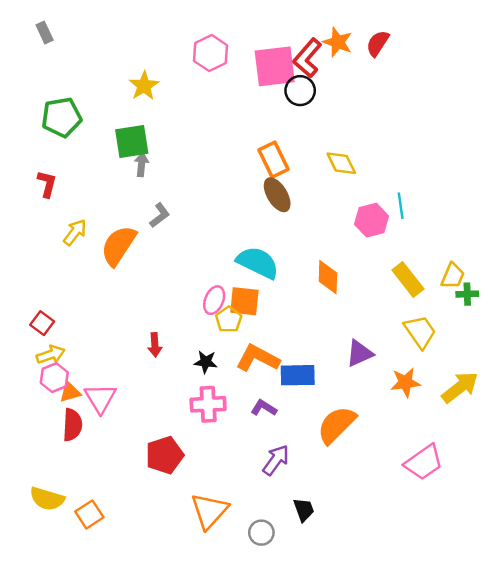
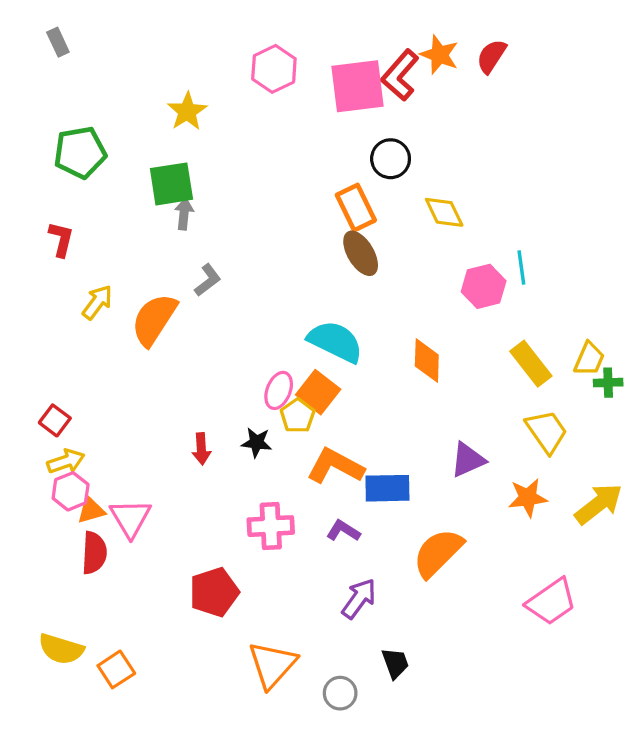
black circle: (300, 91) -> (391, 159), moved
orange square: (244, 301) -> (318, 392), turned 32
black star: (206, 362) -> (257, 442), moved

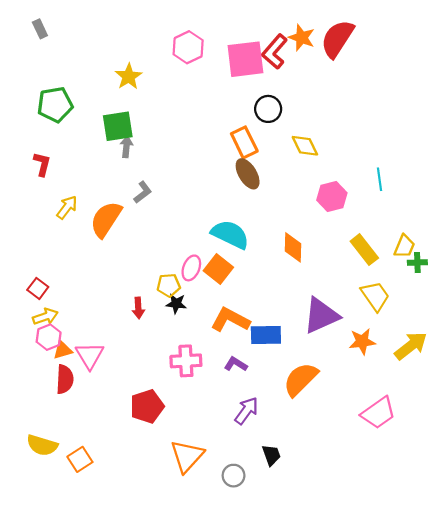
red semicircle: (491, 56) -> (337, 39), size x1.6
cyan line: (521, 267) -> (380, 179), moved
yellow pentagon: (298, 416) -> (169, 285), moved, turned 30
purple triangle: (468, 460) -> (321, 316), size x1.5

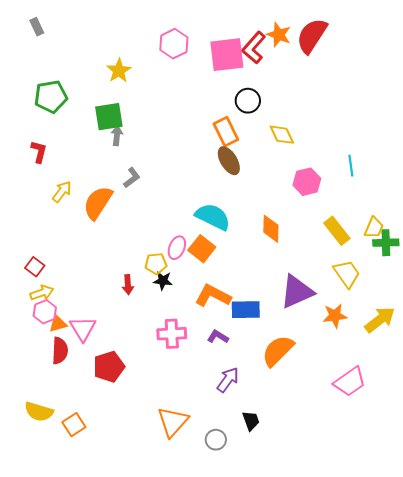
green cross: (417, 263) -> (386, 243), size x1.4
red pentagon: (147, 406) -> (109, 367), moved

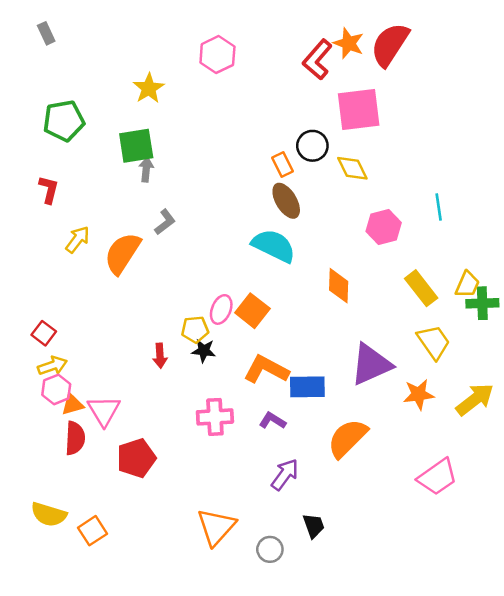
pink square: (227, 55) -> (359, 110), moved
black circle: (248, 101) -> (312, 146), moved
orange rectangle: (226, 132) -> (282, 165), size x0.7
cyan semicircle: (213, 217) -> (274, 246), moved

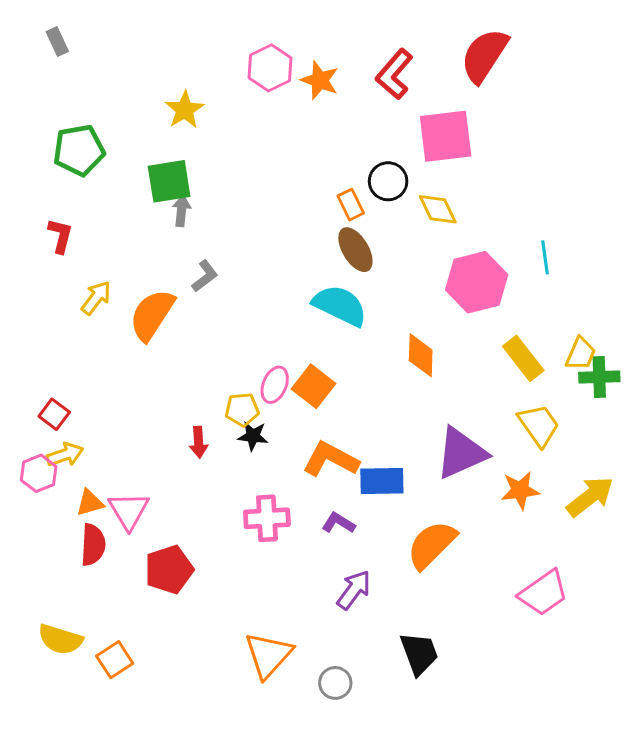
orange star: (349, 43) -> (320, 80), moved
pink hexagon: (384, 227) -> (477, 282), size x1.4
pink hexagon: (56, 389) -> (39, 473), moved
black trapezoid: (314, 526) -> (419, 653), moved, size x1.4

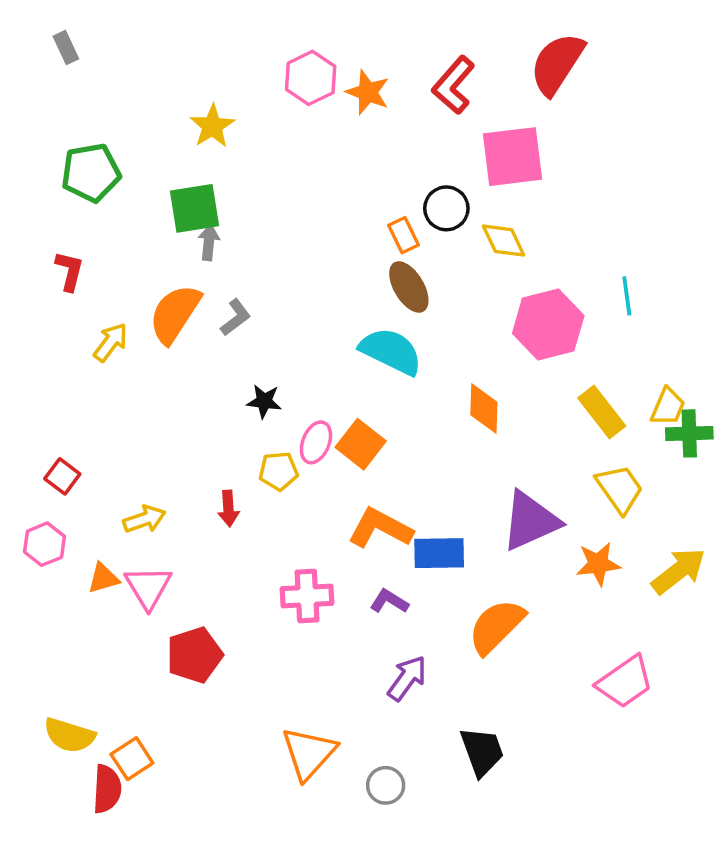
orange semicircle: (152, 315) -> (175, 314), moved
black star: (253, 436) -> (264, 401), moved
yellow arrow: (65, 455) -> (144, 519), moved
red semicircle: (93, 545) -> (107, 789), moved

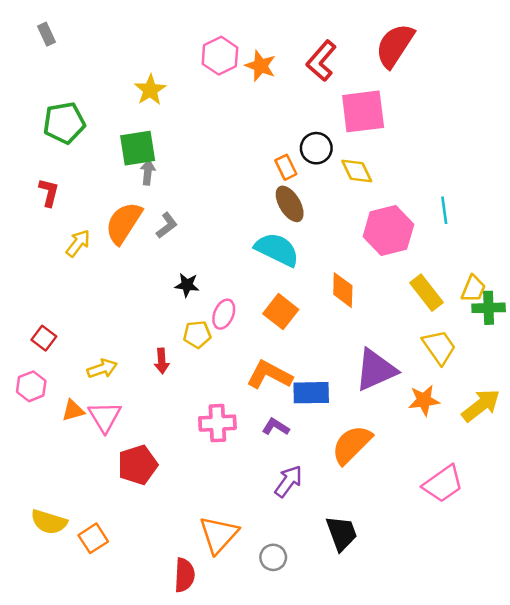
orange square: (361, 444) -> (281, 312), moved
red semicircle: (107, 789) -> (184, 575), moved

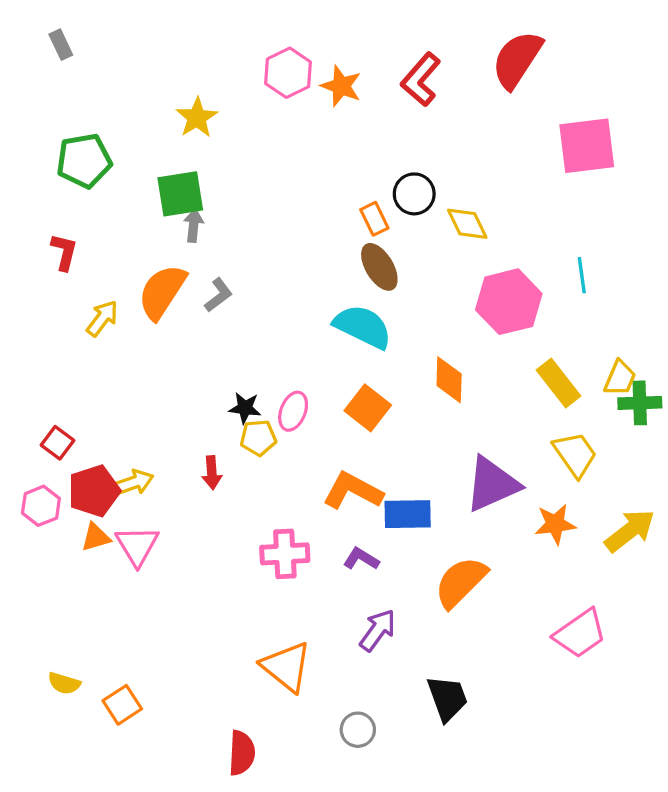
pink square: (363, 111) -> (587, 146), moved
black star: (187, 285) -> (245, 408), moved
red pentagon: (138, 465) -> (94, 491), moved
yellow semicircle: (49, 522) -> (64, 683), size x0.7
orange triangle: (219, 535) -> (286, 667), moved, turned -33

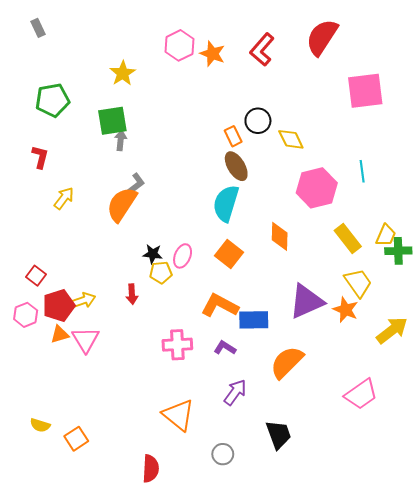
orange semicircle: (162, 292) -> (122, 204), moved
cyan semicircle: (363, 327) -> (226, 203), turned -99
orange star: (555, 524) -> (346, 310), moved, turned 30

